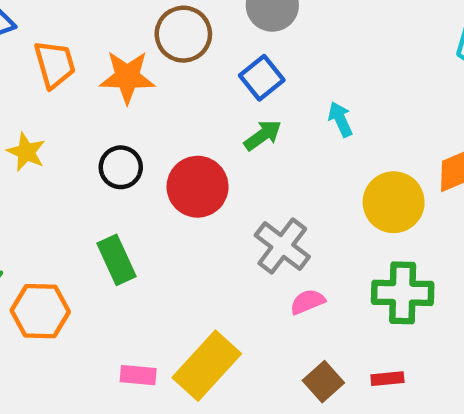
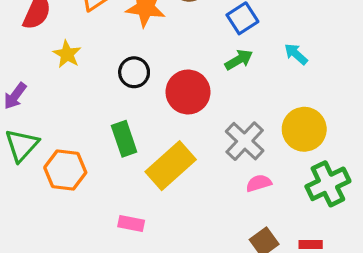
cyan arrow: (340, 119) -> (296, 54), turned -30
yellow circle: (394, 202) -> (304, 129), moved
green cross: (403, 293) -> (328, 184), turned -33
yellow rectangle: (207, 366) -> (171, 166), moved

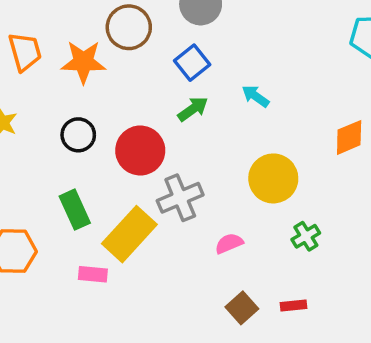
gray cross: (245, 141) -> (180, 198), moved, turned 30
green cross: (328, 184) -> (306, 236), size x0.6
pink rectangle: (131, 223) -> (93, 274), moved

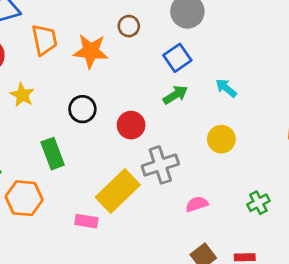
brown circle: (129, 27) -> (129, 26), size x0.6
red circle: (140, 151) -> (131, 125), size x0.7
yellow circle: (273, 178) -> (221, 139), moved, size x0.7
green rectangle: (75, 210) -> (53, 154), moved

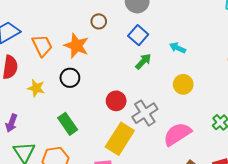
orange star: (91, 51) -> (76, 46), turned 30
black circle: (82, 109) -> (70, 78), moved
red circle: (131, 125) -> (116, 101), moved
pink semicircle: (197, 204) -> (177, 134), size x1.8

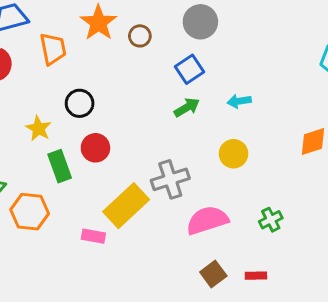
orange star: (76, 46) -> (98, 23), moved
cyan arrow: (178, 48) -> (239, 101), turned -49
yellow star: (36, 88) -> (39, 128), moved
red circle: (116, 101) -> (95, 148), moved

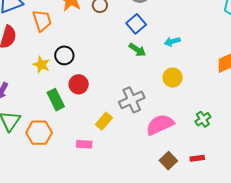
green arrow: (187, 107) -> (137, 50), turned 72
yellow star: (39, 128) -> (41, 65), moved
yellow rectangle: (126, 206) -> (104, 121), size x0.6

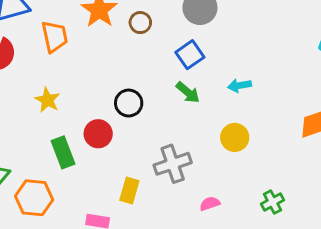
black circle: (64, 55) -> (129, 103), moved
yellow rectangle: (104, 121) -> (129, 190), turned -30
pink semicircle: (160, 125) -> (210, 204), size x0.5

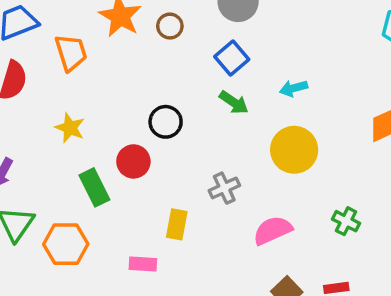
yellow circle: (235, 137) -> (294, 150), size x1.4
gray cross: (173, 164) -> (224, 188), size x0.7
green cross: (273, 202) -> (346, 221), turned -30
pink semicircle: (210, 204) -> (273, 230), size x1.6

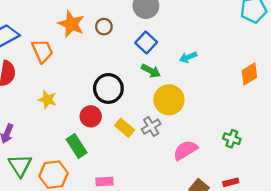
black circle: (166, 122) -> (108, 88), size x1.4
yellow circle: (294, 150) -> (169, 100), moved
green rectangle: (94, 187) -> (77, 146), moved
yellow rectangle: (177, 224) -> (125, 128), moved, turned -54

